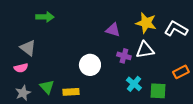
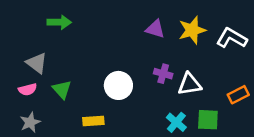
yellow star: (146, 23) -> (192, 30), turned -30
purple triangle: (113, 30) -> (155, 29), moved
white triangle: (145, 50) -> (190, 84), moved
cyan cross: (134, 84) -> (176, 122), moved
green triangle: (47, 87) -> (62, 89), moved

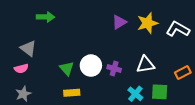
purple triangle: (155, 29) -> (119, 22), turned -49
purple cross: (163, 74) -> (114, 69), moved
green triangle: (62, 89) -> (67, 69), moved

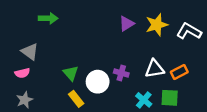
white circle: (91, 66) -> (98, 82), moved
orange rectangle: (183, 73) -> (179, 72), moved
yellow rectangle: (72, 93) -> (76, 99), turned 56

